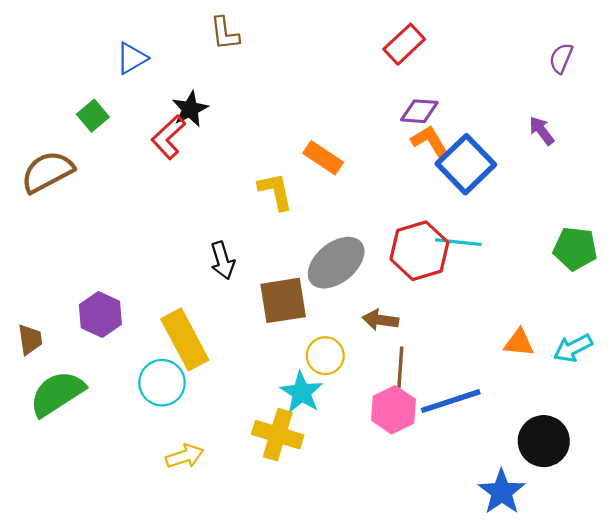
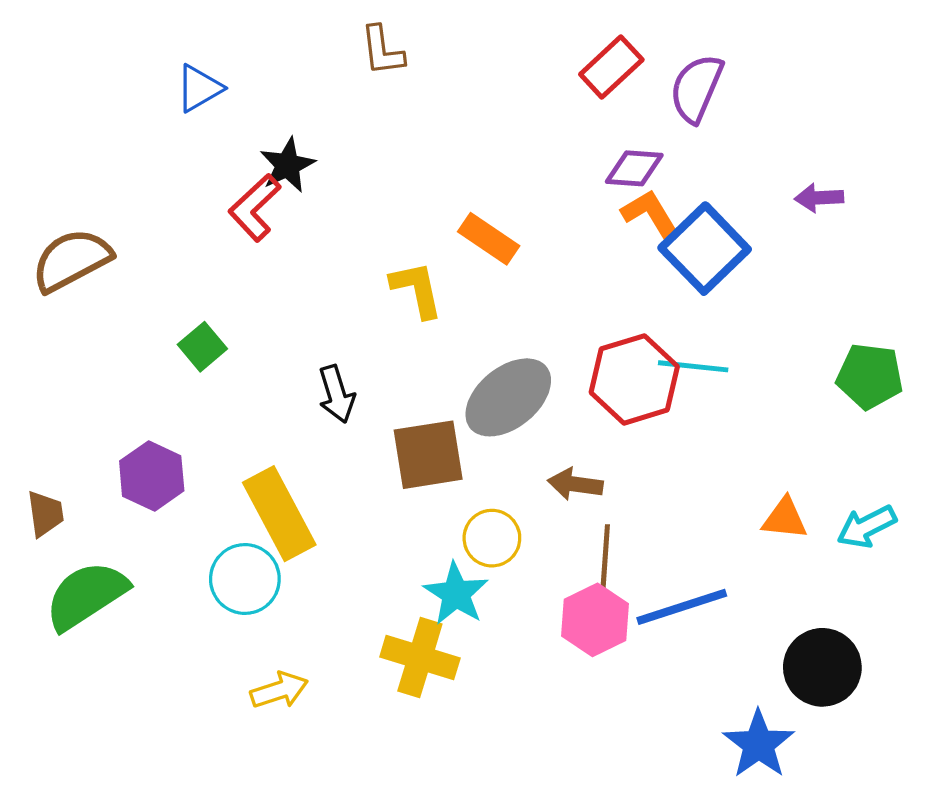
brown L-shape: (225, 33) -> (382, 51), moved
purple semicircle: (561, 58) -> (696, 88), moved, size x1.5
green square: (93, 116) -> (202, 347), moved
purple arrow: (542, 131) -> (819, 198), turned -56

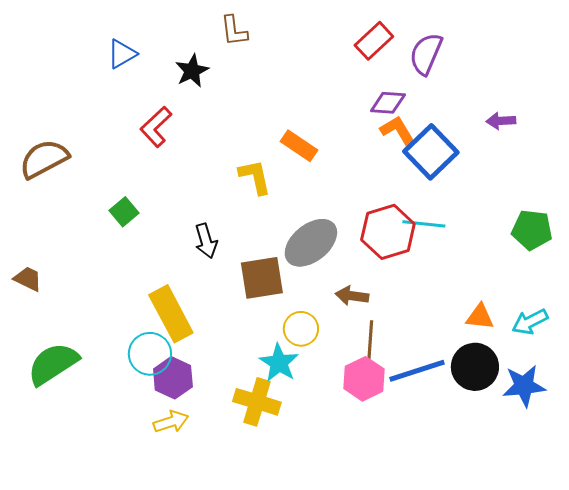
black star: (287, 165) -> (192, 71), moved
purple hexagon: (152, 476) -> (173, 378), moved
brown trapezoid: (45, 514) -> (28, 279), moved, turned -56
black circle: (822, 667) -> (475, 367), moved
blue star: (759, 744) -> (524, 386), moved, turned 30

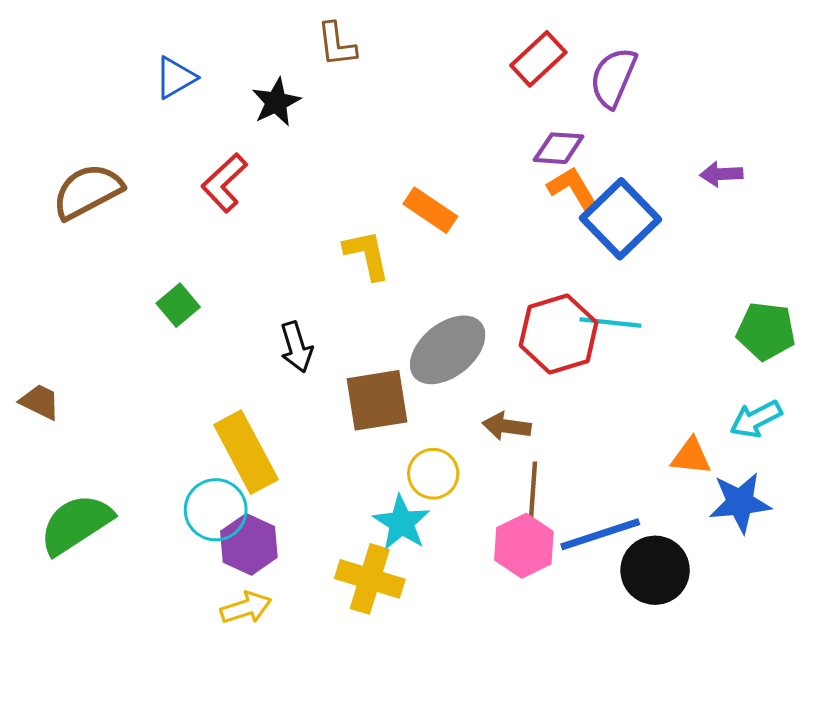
brown semicircle: (44, 159) -> (87, 191), moved
cyan arrow: (530, 322) -> (756, 419), moved
black circle: (475, 367) -> (655, 570), moved
blue star: (524, 386) -> (740, 503), moved

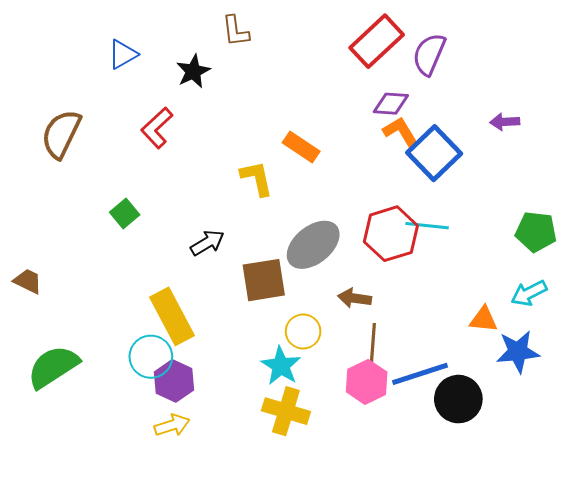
red rectangle: (538, 59) -> (377, 41), size x1.4
brown semicircle: (87, 191) -> (61, 134), turned -36
black arrow: (296, 347) -> (207, 243), turned -104
yellow cross: (370, 579) -> (286, 411), moved

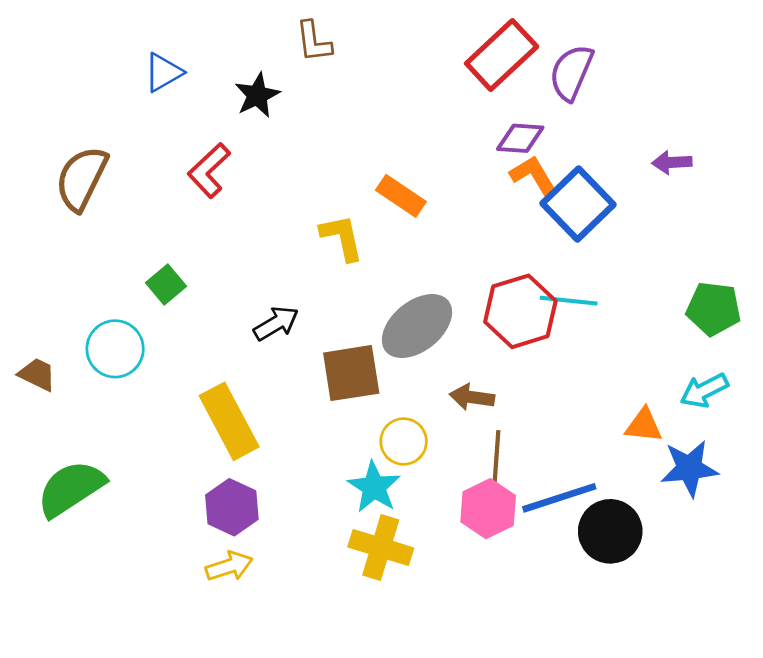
cyan circle: (151, 357) -> (115, 349), moved

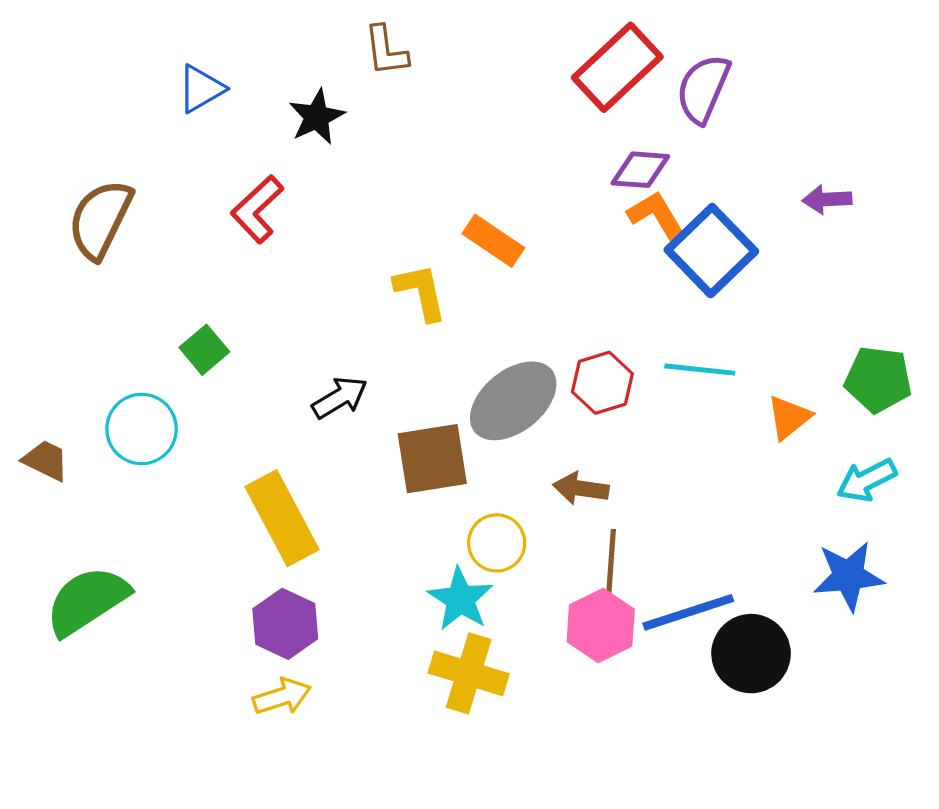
red hexagon: (520, 311) -> (602, 383), moved, size x0.7
orange triangle: (644, 425) -> (789, 417), moved, turned -45

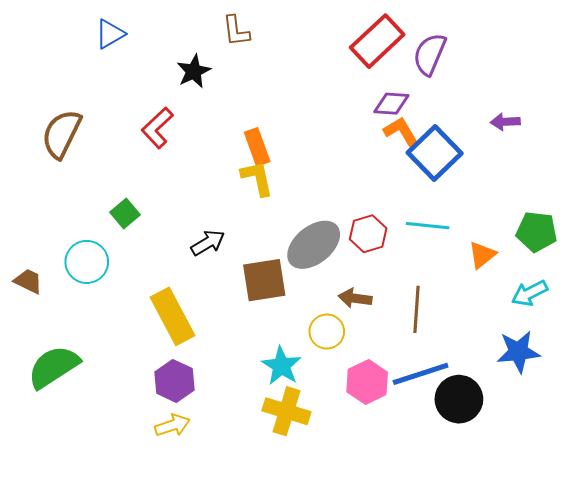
blue triangle: (201, 89) -> (110, 34), moved
orange rectangle: (493, 241) -> (257, 147), moved, turned 36
yellow circle: (497, 543) -> (327, 332), moved
brown line: (611, 568) -> (417, 309), moved

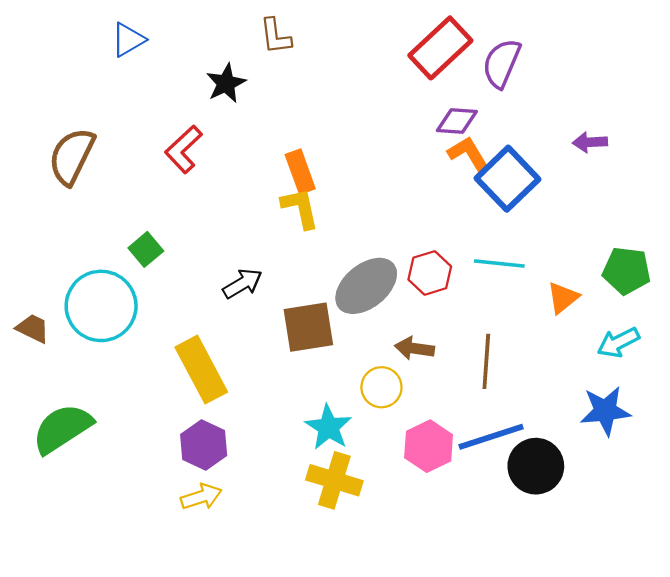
cyan circle: (87, 262) -> (101, 306), size x1.4

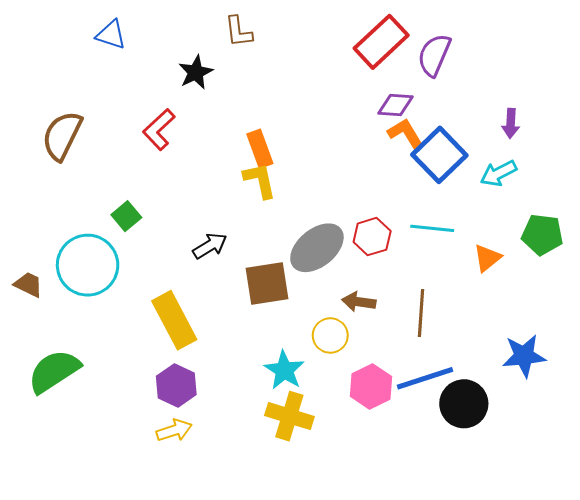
blue triangle: (128, 40) -> (111, 35), turned 48
purple arrow: (590, 142) -> (511, 123), turned -84
cyan arrow: (618, 342) -> (498, 173), moved

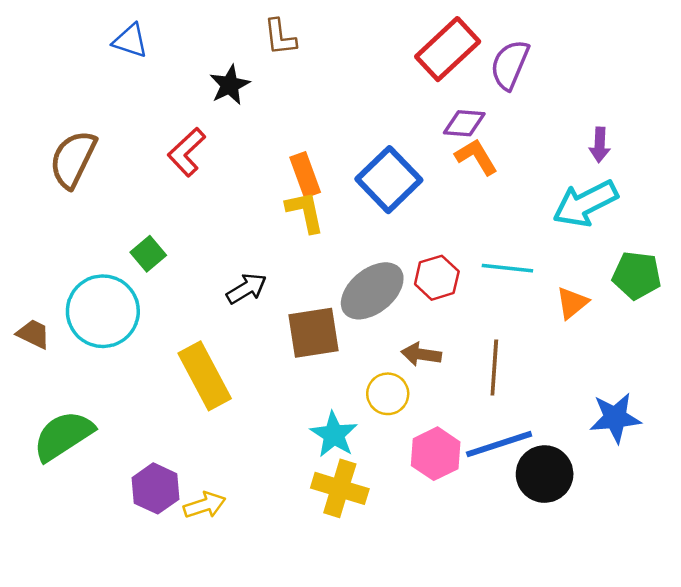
blue square: (439, 155) -> (389, 180), moved
cyan arrow: (498, 173) -> (585, 203), size x1.5
purple hexagon: (176, 385) -> (155, 488), moved

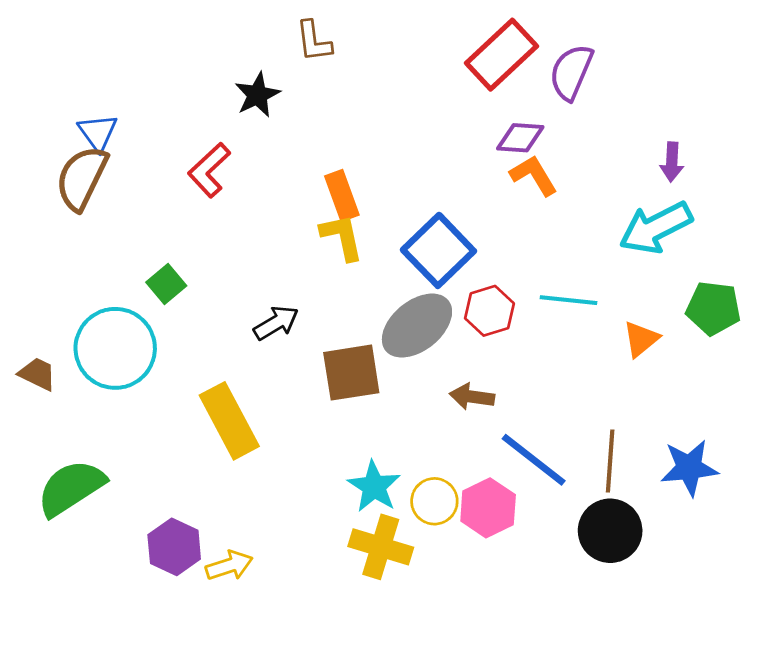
blue triangle: (130, 41) -> (98, 132), moved, turned 36
blue square: (389, 180) -> (438, 250), moved
brown line: (494, 367) -> (610, 461), moved
yellow circle: (388, 394) -> (434, 501), moved
blue line: (499, 444) -> (534, 460), moved, turned 56

